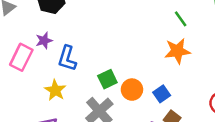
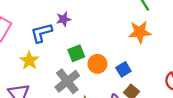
purple star: (44, 41) -> (64, 19), moved
blue L-shape: (67, 58) -> (41, 33), turned 55

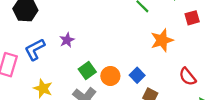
orange star: (140, 32) -> (162, 40), moved
blue L-shape: (41, 33) -> (35, 49), moved

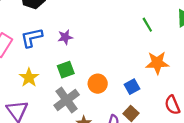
green square: (87, 71) -> (66, 70), moved
blue square: (137, 75) -> (132, 87), moved

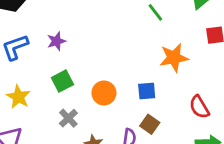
blue square: (132, 87) -> (147, 91), turned 32
gray cross: (67, 100) -> (68, 118), size x0.6

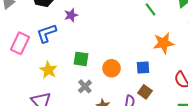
purple star: (56, 41) -> (71, 15), moved
green square: (62, 81) -> (81, 59), turned 35

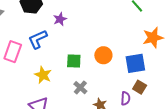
blue square: (143, 67) -> (135, 63), size x1.5
orange circle: (111, 68) -> (103, 55), moved

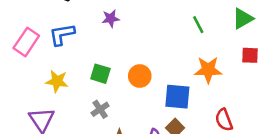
purple star: (60, 19) -> (111, 18), moved
yellow star: (43, 75) -> (57, 81), turned -30

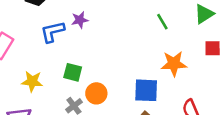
blue L-shape: (62, 34) -> (53, 32), moved
orange circle: (140, 76) -> (96, 93), moved

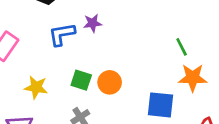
green line: (162, 22) -> (182, 47), moved
orange circle: (96, 93) -> (110, 82), moved

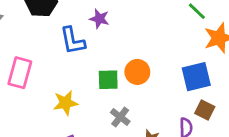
purple star: (93, 23) -> (99, 19), turned -30
blue L-shape: (62, 34) -> (73, 41), turned -72

